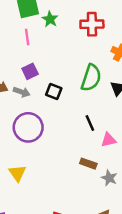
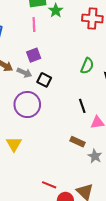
green semicircle: (91, 78) -> (87, 66), size x0.7
black square: (54, 92) -> (44, 80), moved

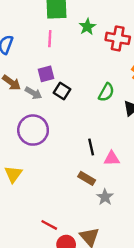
green star: (56, 11) -> (87, 27), moved
black square: (44, 80) -> (62, 91), moved
black line: (82, 106) -> (91, 147), moved

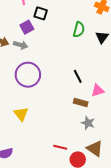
black square: (62, 91) -> (41, 13), moved
pink triangle: (112, 159) -> (98, 90), moved
gray star: (105, 197) -> (88, 123), moved

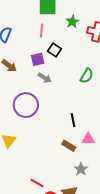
gray arrow: (21, 45) -> (45, 78), moved
gray star: (88, 123) -> (81, 169), moved

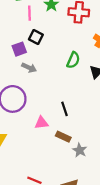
pink line: (41, 31) -> (29, 13), moved
pink triangle: (88, 139) -> (41, 123), moved
gray star: (81, 169) -> (80, 150), moved

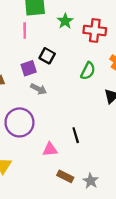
pink line: (29, 13) -> (25, 31), moved
green semicircle: (73, 60) -> (88, 71), moved
brown rectangle: (63, 137) -> (65, 176), moved

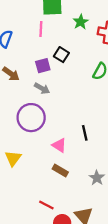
gray arrow: (39, 89) -> (42, 88), moved
pink triangle: (50, 149) -> (59, 145), turned 35
brown rectangle: (65, 176) -> (60, 170), moved

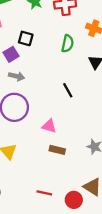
black line: (85, 133) -> (68, 90), moved
red line: (46, 205) -> (44, 193), moved

